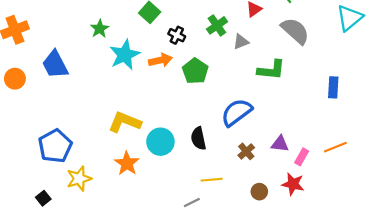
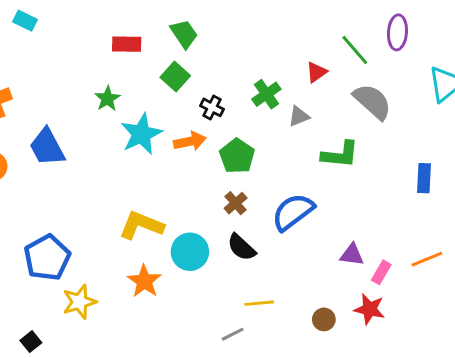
black semicircle: (198, 138) -> (241, 247), turned -35
brown cross: (246, 151) -> (236, 203), moved
black square: (43, 198) -> (31, 342), moved

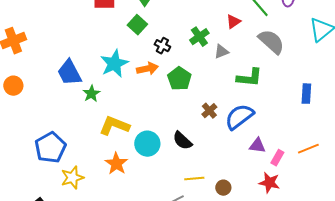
green star: (107, 99) -> (91, 94), moved
blue trapezoid: (47, 147) -> (69, 73), moved
brown cross: (236, 203) -> (209, 111), moved
blue semicircle: (293, 212) -> (239, 117), moved
brown circle: (324, 319) -> (223, 188), moved

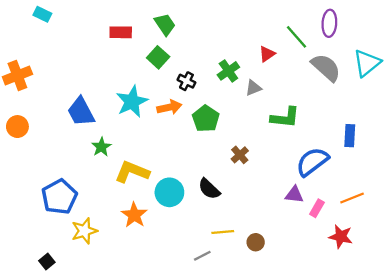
gray semicircle: (271, 42) -> (326, 68), moved
green star: (91, 94) -> (101, 147), moved
blue semicircle: (239, 117) -> (312, 162), moved
red star: (269, 183) -> (341, 237), moved

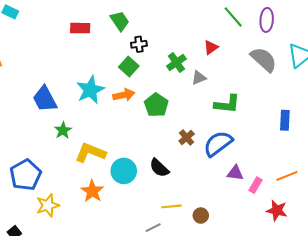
green line: (296, 37) -> (233, 17), moved
green square: (158, 57) -> (129, 67), moved
black cross: (186, 81) -> (139, 44), moved, turned -35
blue semicircle: (312, 162) -> (218, 144), moved

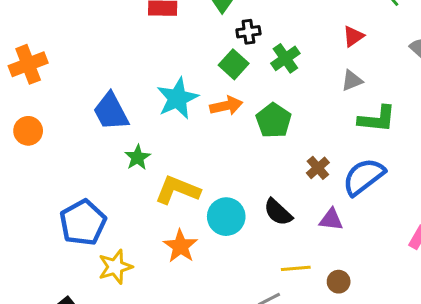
green cross: (176, 63) -> (285, 58), moved
gray triangle: (199, 78) -> (352, 81), moved
purple triangle: (235, 173) -> (331, 220), moved

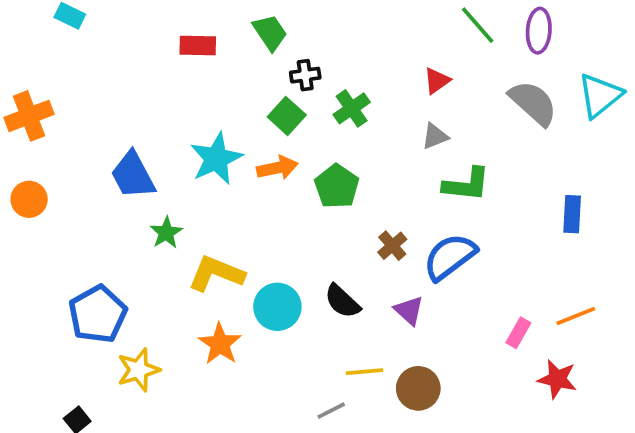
purple triangle: (331, 220) -> (409, 311), turned 35
brown circle: (339, 282) -> (418, 388), size x1.5

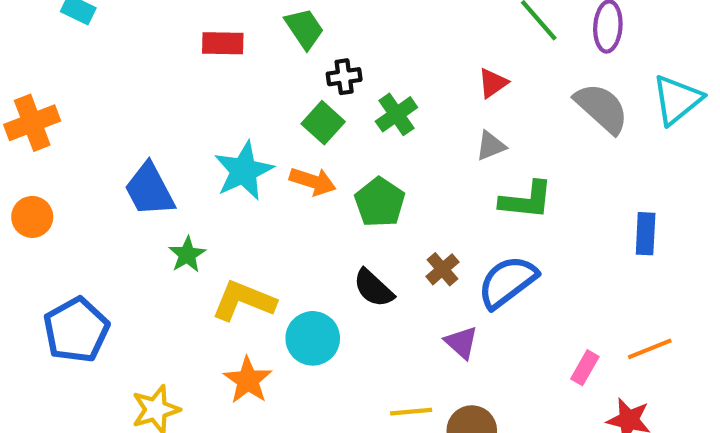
orange arrow: (277, 168) -> (313, 181), turned 30
black semicircle: (342, 301) -> (373, 288), moved
blue pentagon: (98, 314) -> (76, 330), moved

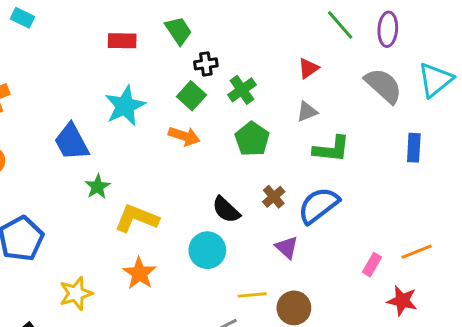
cyan star: (244, 171) -> (125, 106), moved
green pentagon: (380, 202) -> (252, 139), moved
blue rectangle: (646, 234) -> (414, 148), moved
cyan circle: (313, 338) -> (207, 250), moved

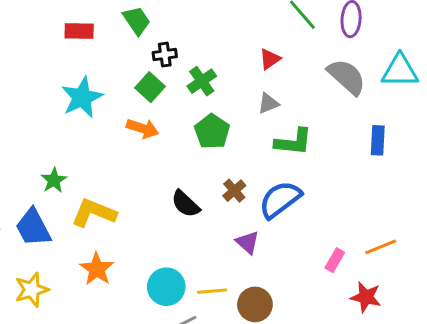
cyan triangle: (435, 80) -> (400, 71), turned 39
blue trapezoid: (72, 142) -> (33, 228), moved
cyan circle: (207, 250) -> (166, 287), moved

